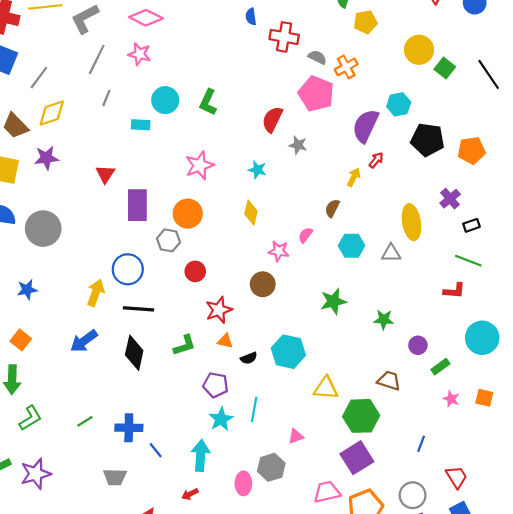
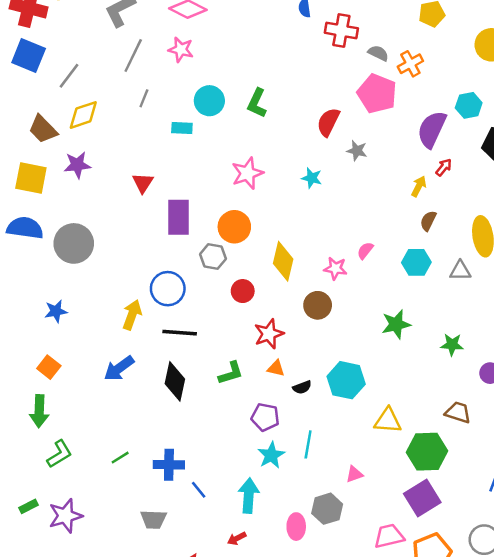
brown semicircle: (332, 208) -> (428, 221), moved
yellow diamond: (251, 213) -> (283, 261), moved, size x1.4

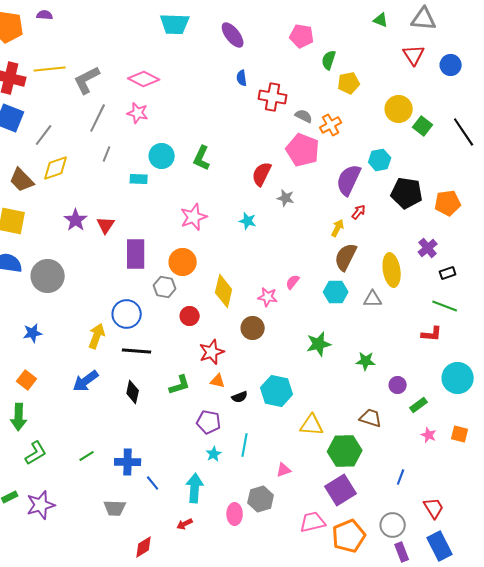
purple star: (77, 165) -> (76, 220), moved, turned -30
brown semicircle: (428, 221) -> (346, 257), size x1.6
black diamond: (175, 381) -> (133, 392), size x0.7
cyan star: (271, 455) -> (214, 454), size x0.7

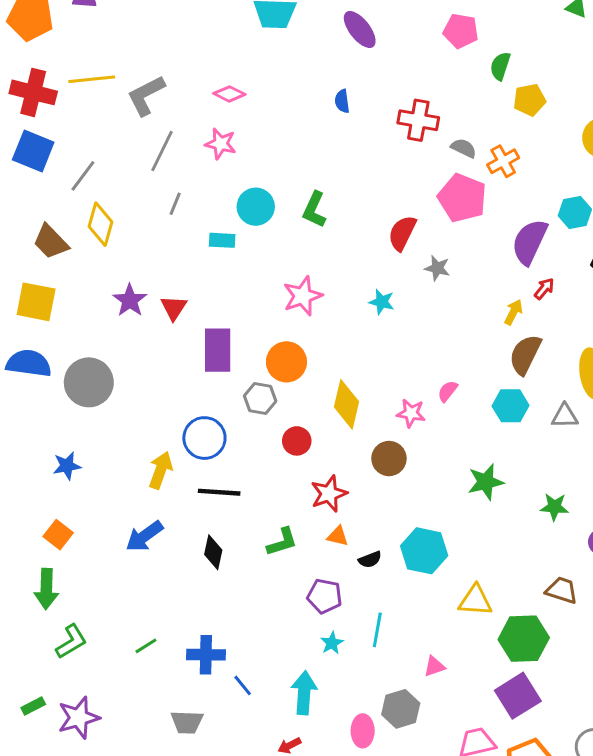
blue semicircle: (242, 78) -> (342, 101), moved
pink diamond: (144, 79) -> (229, 94), size x0.7
yellow diamond: (56, 168) -> (101, 224), turned -56

